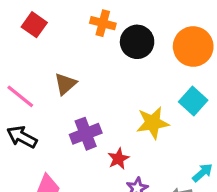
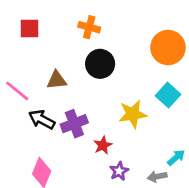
red square: (34, 25) -> (29, 29), turned -35
black circle: (137, 42) -> (100, 64), moved
brown triangle: (65, 84) -> (57, 80), turned 35
black arrow: (22, 137) -> (42, 120), moved

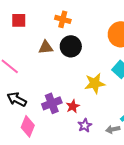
brown triangle: (57, 80) -> (46, 47), moved
black arrow: (42, 120) -> (17, 99), moved
purple cross: (74, 124) -> (52, 103), moved

